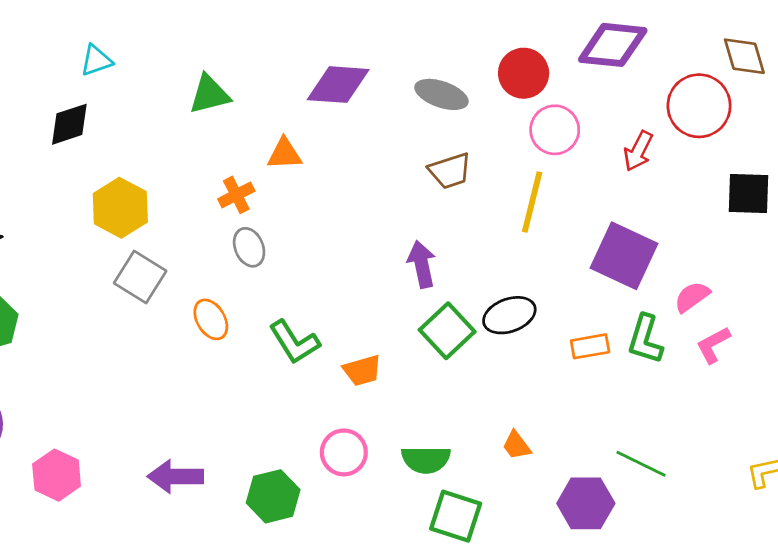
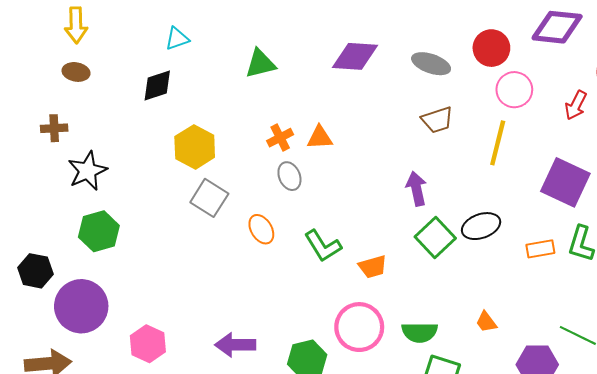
orange triangle: (284, 154) -> (320, 138), moved
pink circle: (344, 452) -> (359, 327), size x1.4

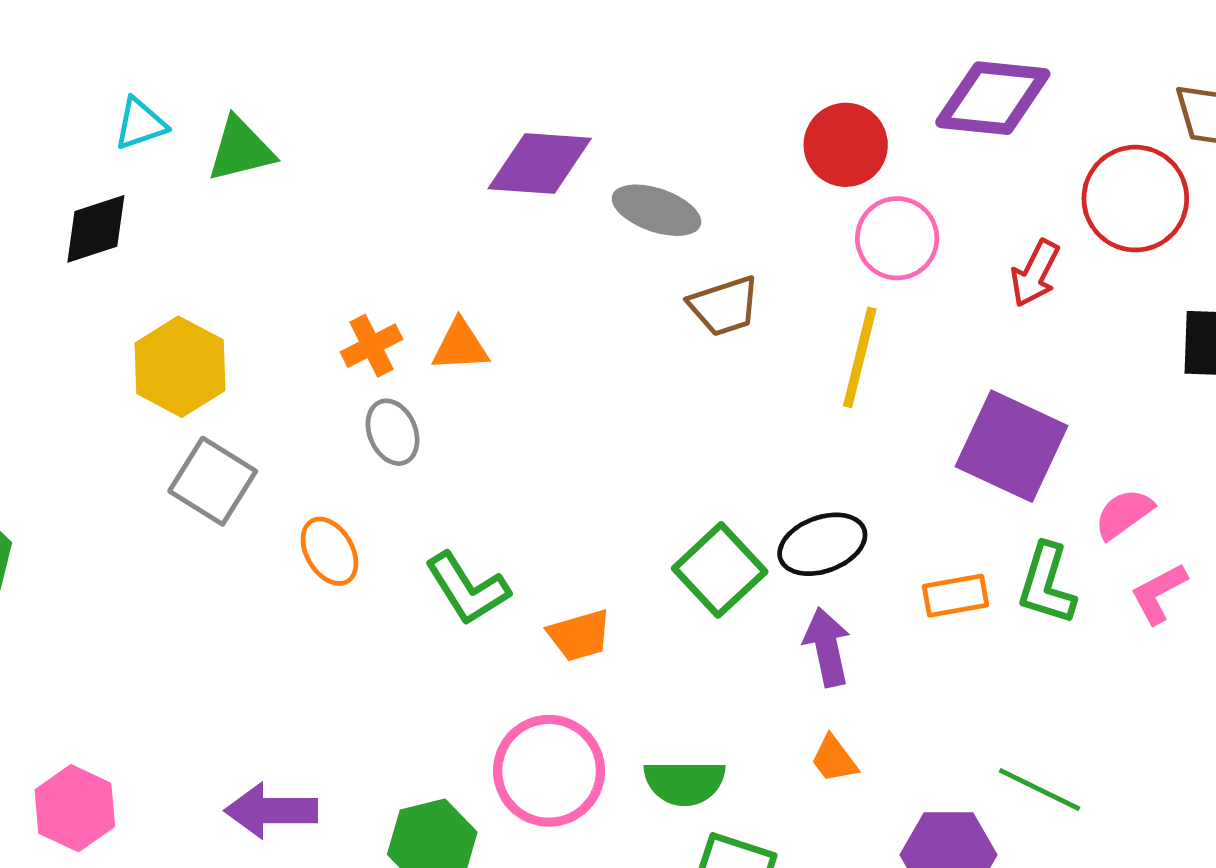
green triangle: (260, 64) -> (241, 149), moved
gray ellipse: (431, 64) -> (656, 210), moved
purple arrow: (416, 189) -> (827, 647), moved

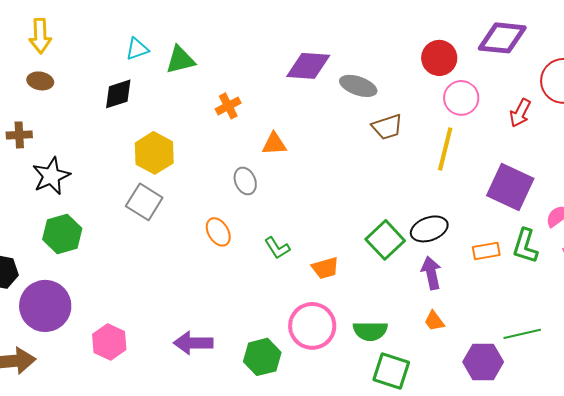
orange cross: (372, 346) -> (228, 106), moved
gray square: (213, 481) -> (144, 202), moved
green L-shape: (467, 589) -> (277, 248), size x0.7
green line: (1040, 790) -> (522, 334), turned -39

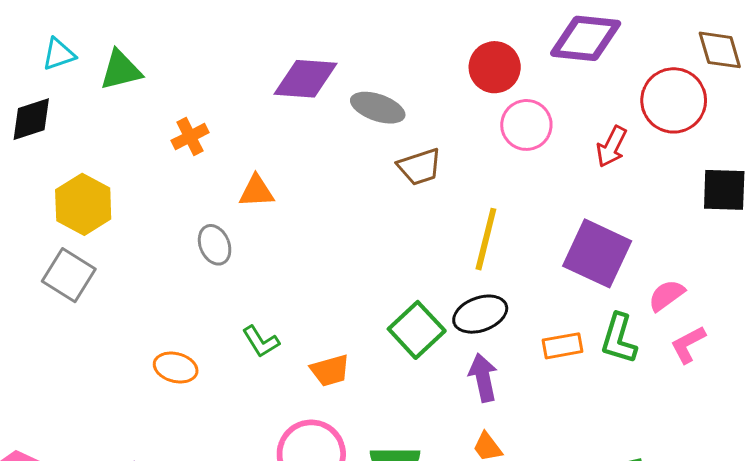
yellow line: (445, 149) -> (486, 239), moved
orange ellipse: (218, 232) -> (176, 368), moved, turned -44

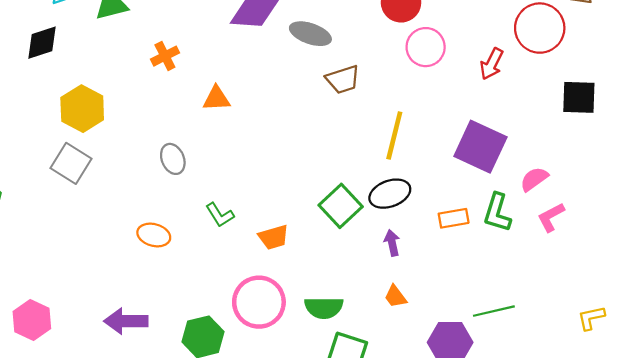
gray ellipse: (215, 245) -> (173, 159), moved
purple arrow: (483, 378) -> (392, 243), size x0.7

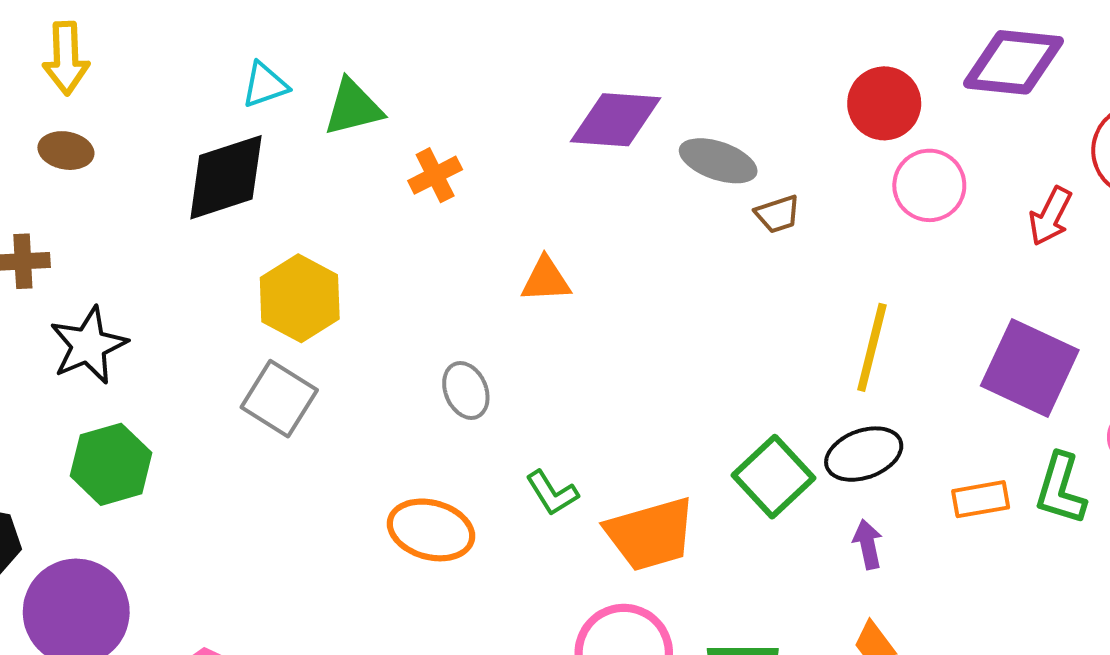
black diamond: (42, 43) -> (226, 177), size x1.4
orange cross: (165, 56) -> (435, 175), moved
brown trapezoid: (343, 80) -> (778, 214), moved, size x0.7
orange ellipse: (154, 235) -> (431, 530), size x1.4
orange trapezoid: (273, 237) -> (650, 534), size x1.6

